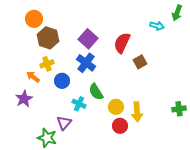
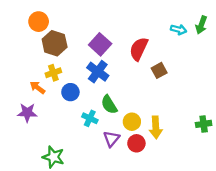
green arrow: (177, 13) -> (201, 25), moved
purple star: (24, 99) -> (27, 113), turned 30
purple triangle: (64, 123) -> (111, 139), moved

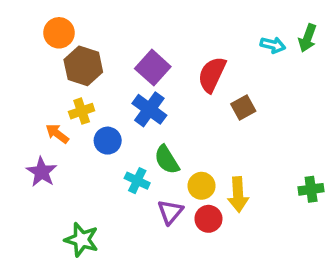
purple star: (27, 113) -> (42, 172), turned 30

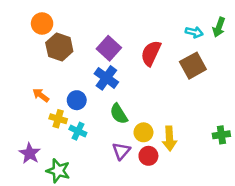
brown square: (243, 108) -> (193, 66), moved, size x1.5
yellow cross: (82, 111) -> (58, 119), moved, turned 35
purple star: (42, 172) -> (30, 153), moved
cyan cross: (137, 181) -> (78, 131), moved

